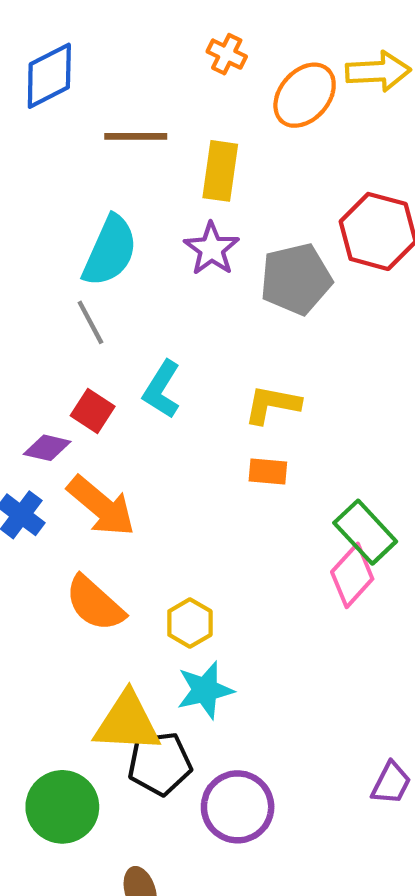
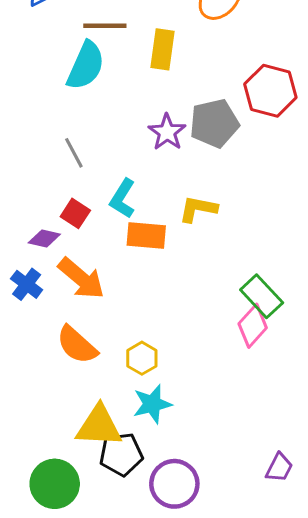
purple star: (212, 249) -> (167, 132), moved
cyan semicircle: (110, 251) -> (86, 66), moved
orange rectangle: (268, 472) -> (146, 236), moved, size x1.5

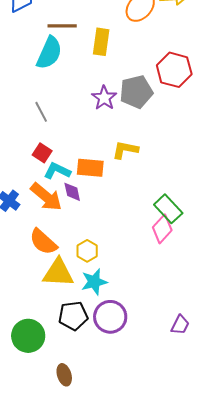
cyan L-shape: (123, 199) -> (57, 171), moved, turned 84
purple diamond: (44, 239) -> (72, 192), moved, turned 65
yellow triangle: (99, 426) -> (58, 273), moved
purple circle: (174, 484) -> (110, 317), moved

